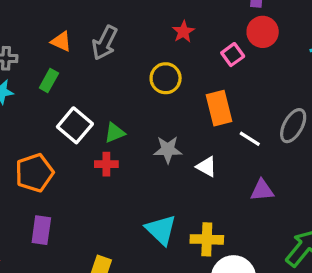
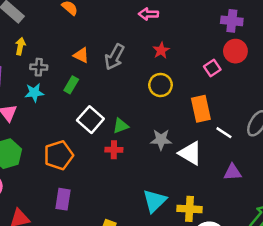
red star: (183, 32) -> (161, 50), moved
white triangle: (206, 167) -> (190, 153), size x1.5
cyan triangle: (161, 230) -> (155, 201), turned 30

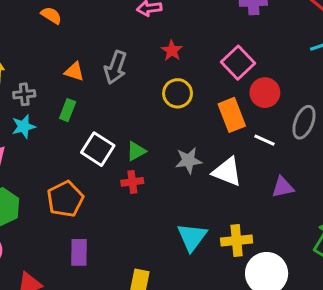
red circle: (235, 51) -> (265, 93), moved
pink square: (212, 68) -> (238, 63), size x1.5

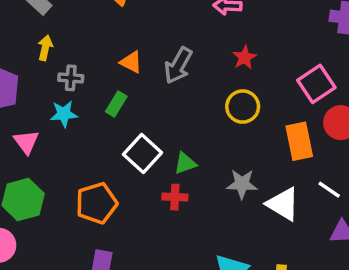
white line: (265, 140) -> (329, 190), moved

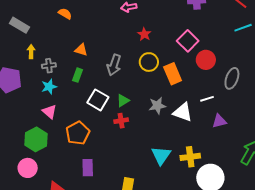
gray arrow: (178, 65) -> (114, 65), moved
orange rectangle: (299, 141) -> (173, 74), moved
pink triangle: (26, 142) -> (49, 112), moved
white line: (329, 190) -> (207, 99), turned -40

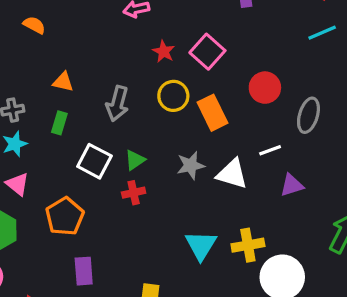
pink square: (188, 41) -> (207, 52), moved

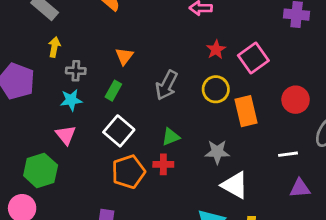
orange triangle: (63, 82) -> (124, 56), turned 42
white square: (94, 161) -> (119, 131), moved
white triangle: (232, 174) -> (235, 185), moved
orange pentagon: (65, 216) -> (128, 172), moved

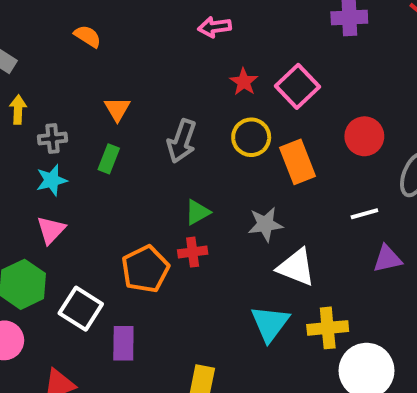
white square: (119, 131) -> (81, 309), moved
pink triangle: (66, 135) -> (51, 230), turned 30

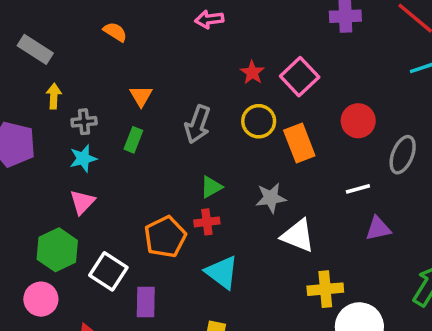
pink arrow: (214, 27) -> (209, 19), moved
cyan triangle: (270, 323) -> (222, 272), moved, turned -30

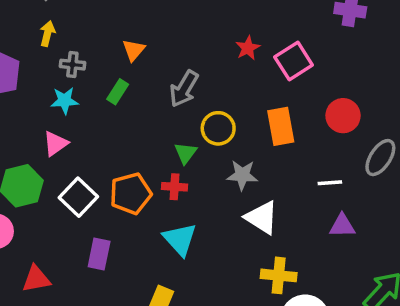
yellow circle: (259, 121) -> (218, 128), moved
green triangle: (211, 187) -> (186, 153), turned -35
white square: (108, 271) -> (78, 197), moved

